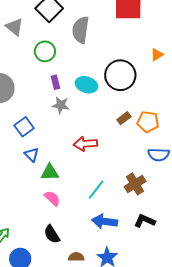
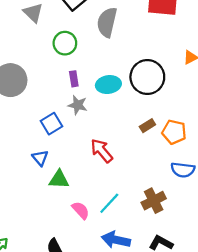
cyan ellipse: (86, 85) -> (108, 85), turned -30
blue square: (24, 127) -> (52, 124), moved
red arrow: (85, 144) -> (102, 151), turned 50
pink semicircle: (52, 198) -> (81, 210), moved

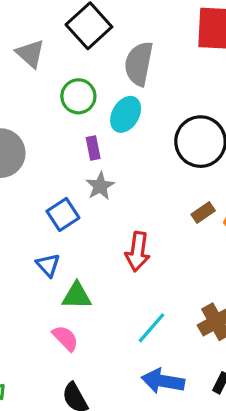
cyan ellipse: (108, 85) -> (126, 114), moved, turned -50
gray star: (78, 105) -> (100, 186), turned 30
red arrow: (102, 151) -> (138, 252), turned -130
pink semicircle: (81, 210) -> (65, 338), moved

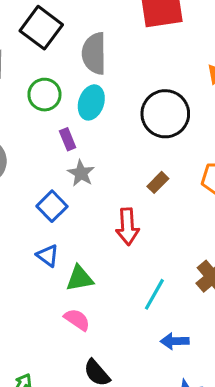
brown rectangle: (203, 213) -> (158, 182), moved
blue arrow: (163, 381) -> (175, 341), size x0.7

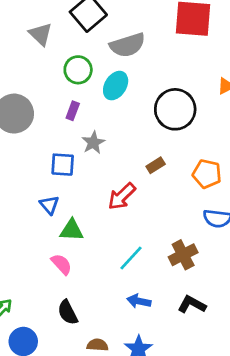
gray semicircle: (94, 53) -> (127, 45), turned -120
purple rectangle: (68, 139) -> (73, 111), moved, turned 30
blue square: (52, 206) -> (63, 165), turned 35
red arrow: (128, 227) -> (122, 196), turned 36

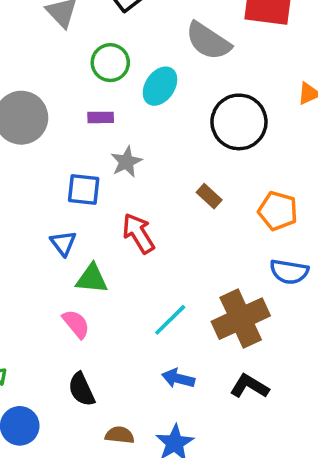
gray semicircle: (127, 45) -> (208, 41), moved, turned 48
purple rectangle: (73, 111) -> (101, 117), turned 66
brown rectangle: (156, 165) -> (209, 196), turned 72
red arrow: (122, 196) -> (138, 233), moved, turned 100
brown cross: (183, 255) -> (241, 319), size x1.4

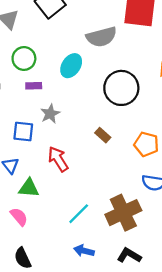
gray semicircle: (208, 41) -> (101, 37), turned -48
green circle: (110, 63) -> (24, 58), moved

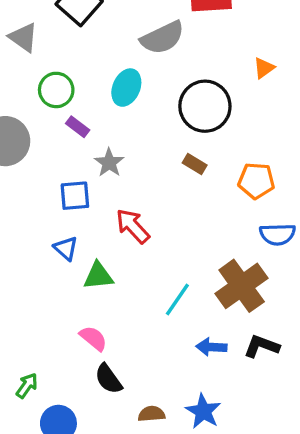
purple rectangle: (34, 86) -> (78, 127), turned 49
brown rectangle: (103, 135) -> (195, 164), moved
pink semicircle: (19, 217) -> (93, 338), moved
blue arrow: (84, 251) -> (211, 347), moved

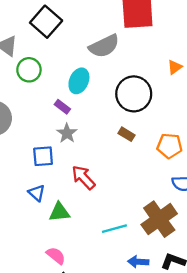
green circle: (56, 90) -> (29, 70), moved
purple rectangle: (78, 127) -> (62, 107), moved
cyan line: (177, 300) -> (114, 229), turned 40

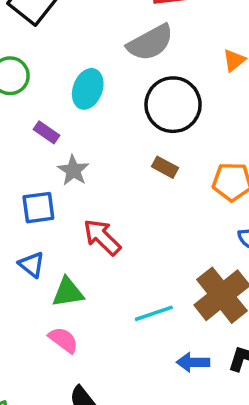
gray semicircle: (104, 46) -> (150, 43), moved
purple rectangle: (62, 107) -> (47, 132), moved
pink semicircle: (56, 256) -> (63, 340), moved

